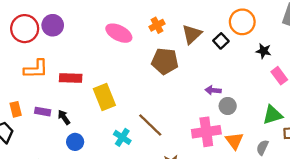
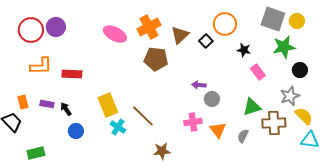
orange cross: (157, 25) -> (149, 27), size x1.6
yellow rectangle: (104, 97) -> (108, 105), moved
pink cross: (206, 132) -> (193, 122), size x0.7

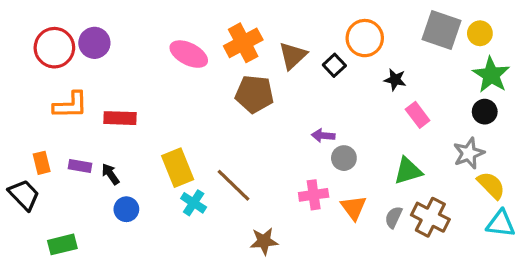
green star: (284, 47) -> (491, 75), moved, turned -30
brown cross: (274, 123) -> (430, 217), moved, turned 30

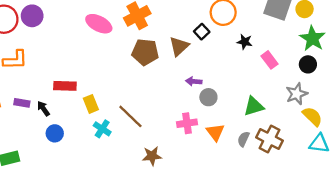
brown triangle: (293, 56) -> (179, 46), moved
pink rectangle: (418, 115) -> (269, 60), moved
red rectangle: (120, 118) -> (65, 86), moved
yellow rectangle: (178, 168) -> (91, 104), size x0.7

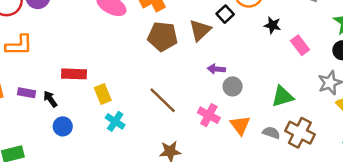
brown line: (130, 116) -> (163, 100), moved
pink cross: (187, 123) -> (209, 115), turned 36
gray semicircle: (243, 139) -> (271, 133), turned 84

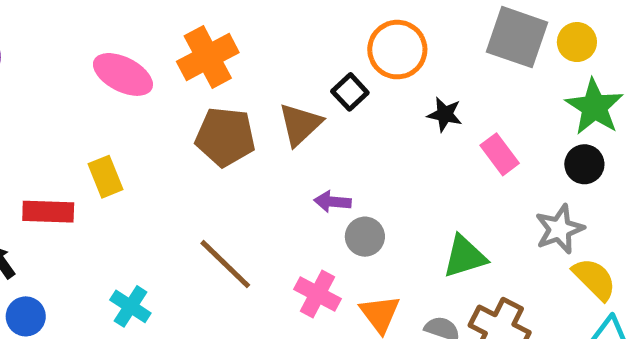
yellow rectangle: (103, 94) -> (106, 177), moved

